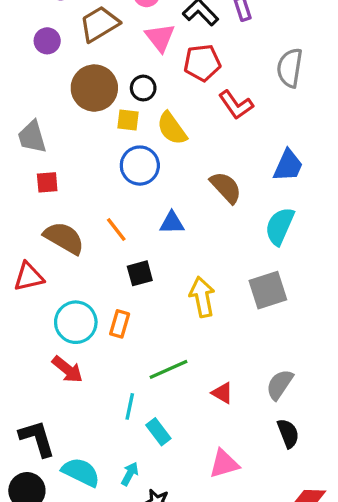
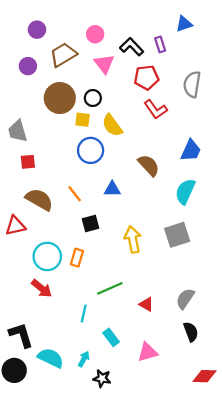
red pentagon: (202, 63) -> (146, 78), moved
cyan rectangle: (158, 432) -> (111, 337), moved

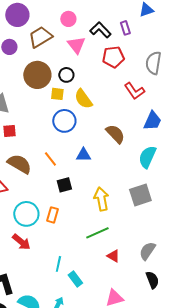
purple circle: (37, 30) -> (17, 15), size x1.5
red L-shape: (156, 109) -> (134, 91), moved
green line: (110, 288) -> (97, 233), moved
cyan rectangle: (111, 337) -> (75, 279), moved

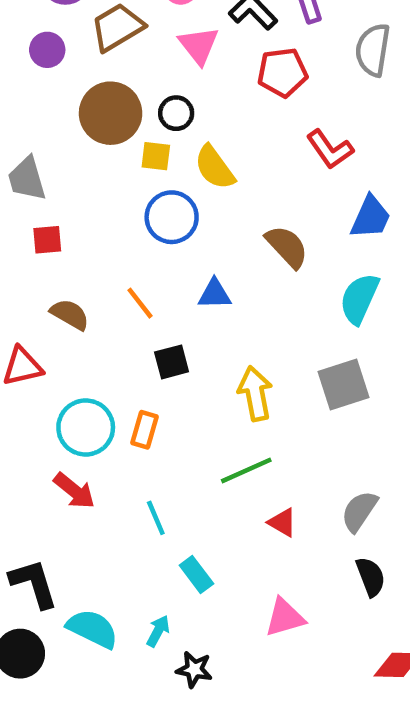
gray semicircle: (153, 63) -> (373, 50), moved
brown semicircle: (19, 164) -> (70, 314), size x0.7
cyan line: (58, 264) -> (156, 518), moved, turned -35

